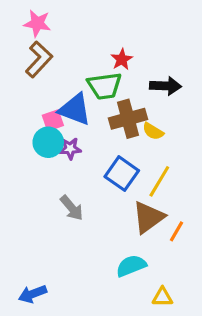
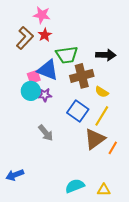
pink star: (37, 23) -> (42, 15), moved
red star: (122, 59) -> (45, 35), moved
yellow semicircle: (153, 131) -> (102, 92), moved
cyan semicircle: (131, 266) -> (75, 186), moved
blue arrow: (33, 294) -> (15, 175), moved

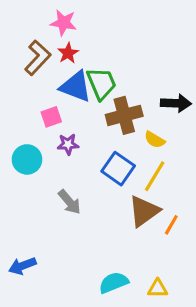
green trapezoid: (67, 55) -> (101, 83), turned -105
black arrow: (106, 55) -> (176, 103), moved
blue triangle: (48, 70) -> (76, 87), moved
cyan circle: (31, 91) -> (27, 159), moved

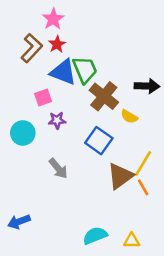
pink star: (63, 23) -> (53, 19), turned 30
brown cross: (124, 115) -> (104, 96), turned -36
yellow line: (155, 176) -> (143, 163), moved
orange line: (171, 225) -> (143, 187), turned -60

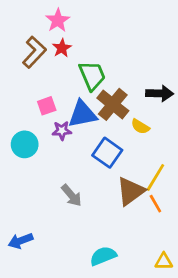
blue triangle: (63, 72) -> (82, 114), moved, turned -32
gray arrow: (58, 168) -> (71, 195), moved
yellow triangle: (132, 241) -> (164, 261), moved

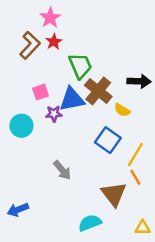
blue square: (107, 153) -> (108, 140), moved
brown triangle: (131, 191) -> (114, 194), moved, turned -32

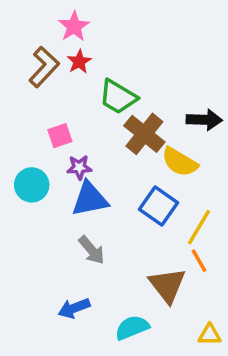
green trapezoid: (80, 66) -> (118, 97), turned 144
blue triangle: (72, 99) -> (90, 199), moved
yellow semicircle: (122, 110) -> (180, 162), size x1.5
blue arrow: (18, 210) -> (74, 308), moved

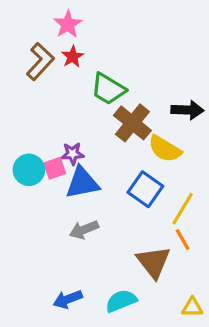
pink square: (60, 136) -> (55, 168), moved
gray arrow: (92, 250) -> (84, 230), turned 108
blue arrow: (74, 308) -> (68, 299), moved

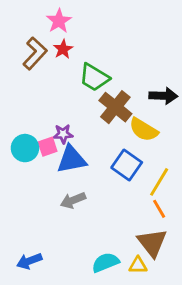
brown triangle: (153, 262) -> (152, 243), moved
blue arrow: (68, 299) -> (29, 261), moved
yellow triangle: (192, 307) -> (138, 265), moved

